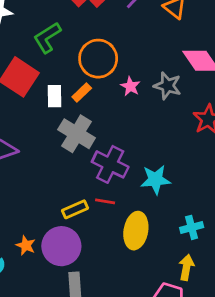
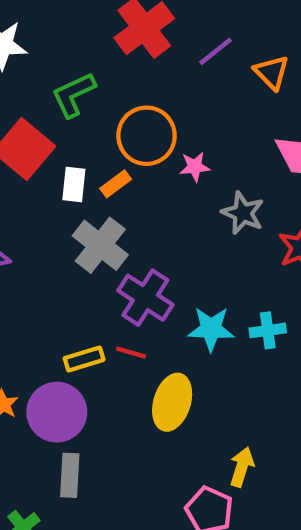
pink star: (130, 86) -> (195, 167), moved, turned 30
gray star: (167, 86) -> (243, 213), moved
cyan cross: (192, 227) -> (268, 330), moved

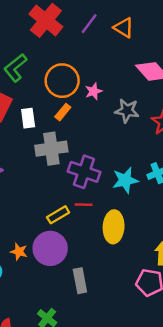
orange rectangle: (116, 184) -> (63, 112), moved
gray cross: (100, 245) -> (51, 149), turned -32
gray rectangle: (70, 475) -> (80, 281), moved

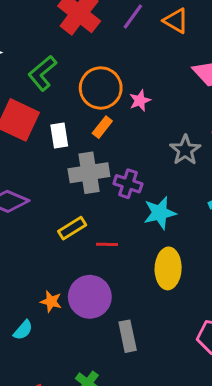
gray star: (127, 111) -> (185, 150), moved, turned 30
purple cross: (84, 172) -> (128, 184), moved, size x0.7
cyan star: (125, 180) -> (160, 213), moved
red line: (84, 205) -> (107, 244), moved
yellow rectangle: (58, 215) -> (72, 228), moved

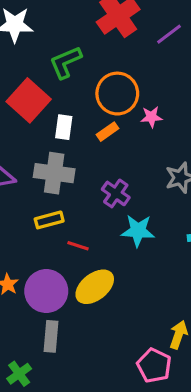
gray cross: (89, 173) -> (54, 173), moved
yellow ellipse: (168, 268) -> (95, 287), moved, turned 33
gray rectangle: (128, 336) -> (51, 336), moved

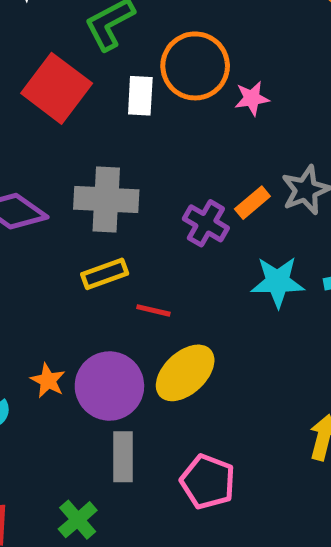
white rectangle: (64, 127) -> (140, 96), moved
orange rectangle: (107, 132) -> (252, 203), moved
cyan star: (138, 231) -> (278, 282), moved
pink pentagon: (154, 366) -> (208, 482), moved

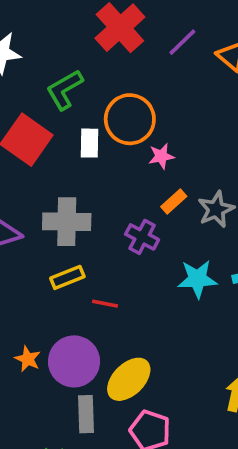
pink star: (252, 98) -> (161, 156), moved
orange rectangle: (252, 203) -> (174, 201), moved
yellow ellipse: (185, 373) -> (129, 379), moved

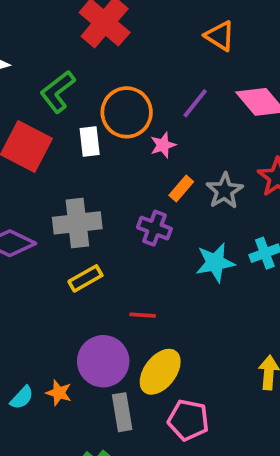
purple line: (182, 42) -> (195, 103), moved
red line: (105, 304) -> (143, 315), moved
orange star: (28, 359) -> (59, 393), moved

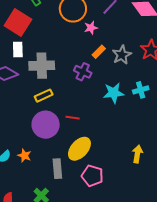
white rectangle: (90, 141) -> (18, 50), moved
purple circle: (103, 361) -> (46, 125), moved

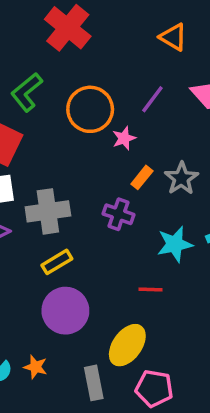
red line: (73, 118) -> (150, 290), moved

